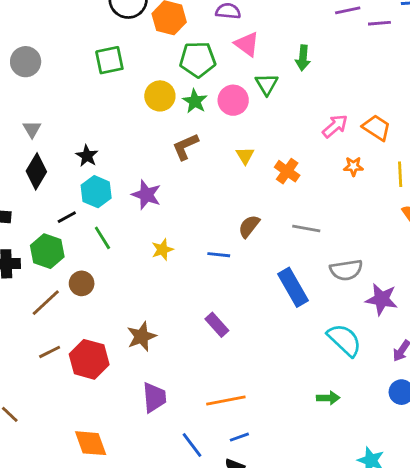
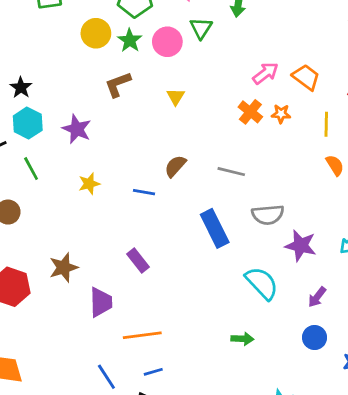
orange cross: (287, 171) -> (250, 112), moved
purple trapezoid: (154, 397) -> (101, 302), moved

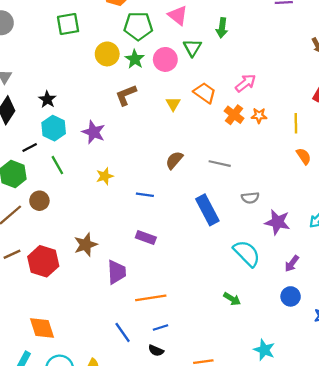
orange trapezoid: (306, 77) -> (205, 93), moved
blue line: (144, 192) -> (145, 195), moved
gray semicircle: (268, 215) -> (250, 198), size x0.7
purple rectangle: (138, 261) -> (146, 238), turned -30
green arrow: (242, 339) -> (232, 299), turned 30

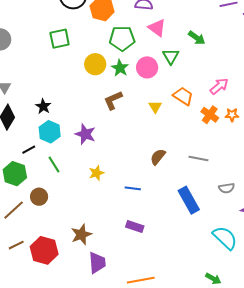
green arrow: (222, 28) -> (197, 38), turned -60
purple trapezoid: (117, 272) -> (97, 263), moved

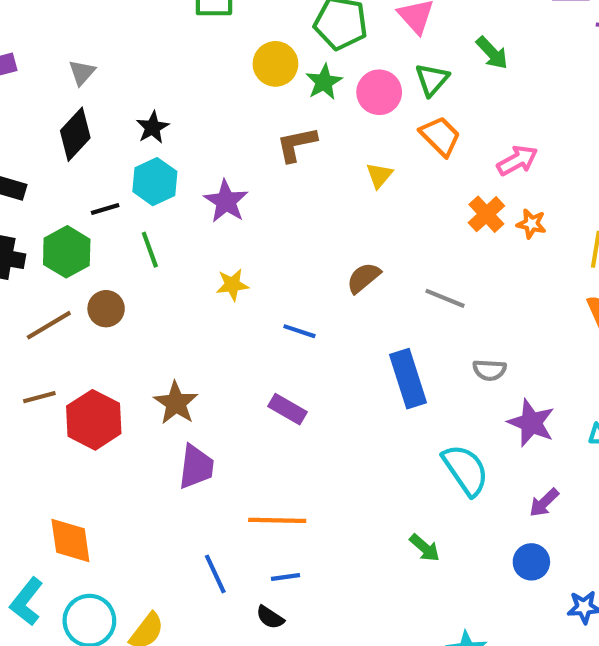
orange trapezoid: (183, 96) -> (440, 136), moved
brown star: (81, 234) -> (176, 403), turned -30

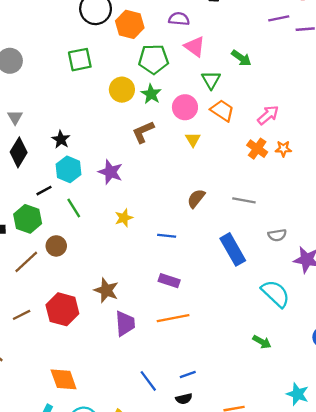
pink circle: (379, 92) -> (185, 107), moved
brown line: (39, 397) -> (22, 315), moved
orange line: (277, 520) -> (173, 318), moved
black semicircle: (270, 617) -> (184, 399), turned -35

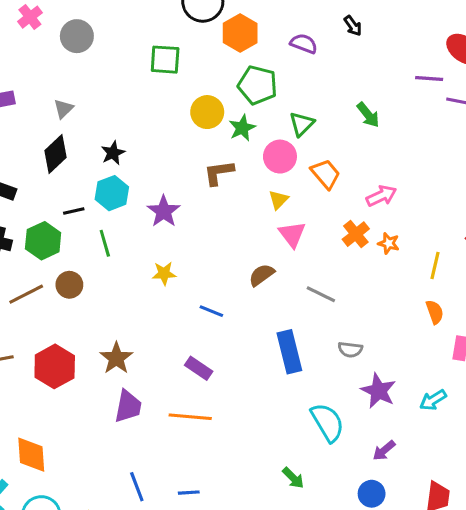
pink triangle: (195, 46) -> (292, 234), moved
green triangle: (211, 80) -> (302, 124), moved

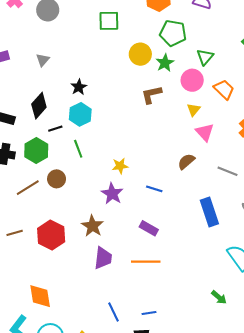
black diamond: (55, 154) -> (39, 106), moved
purple star: (164, 211) -> (112, 194), moved

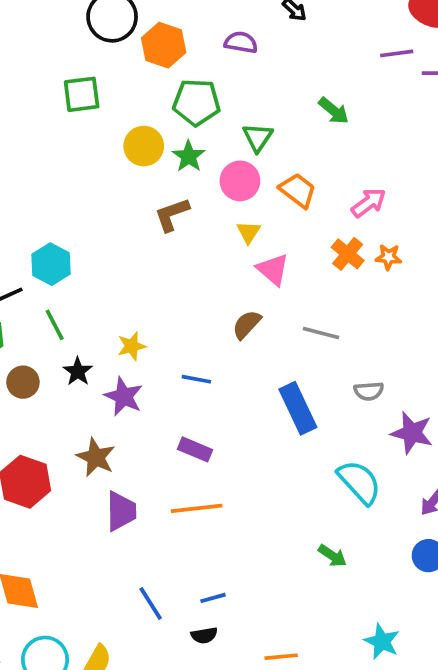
black star: (79, 87) -> (78, 371), moved

